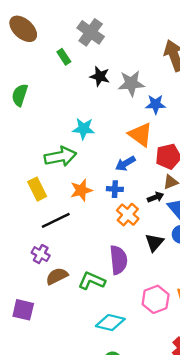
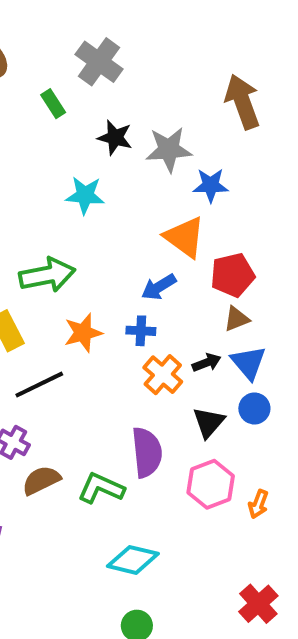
cyan star: (84, 129) -> (85, 195), moved
black arrow: (156, 197) -> (207, 363), moved
pink hexagon: (156, 299) -> (211, 484), moved

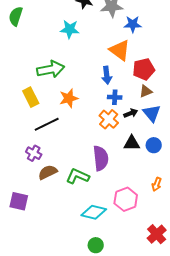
blue arrow: (159, 287) -> (107, 75), turned -66
blue cross: (141, 331) -> (115, 97), moved
blue circle: (254, 408) -> (154, 145), moved
black triangle: (209, 422) -> (132, 143), turned 48
pink hexagon: (211, 484) -> (126, 199), moved

